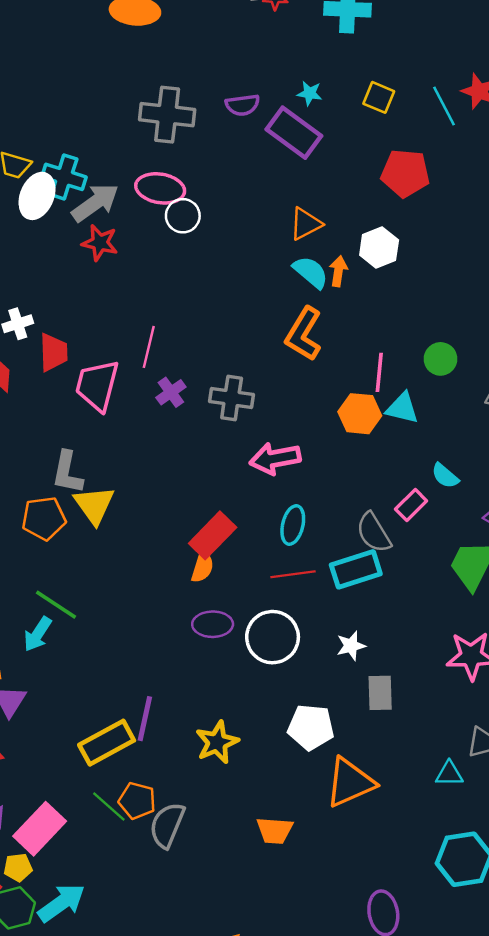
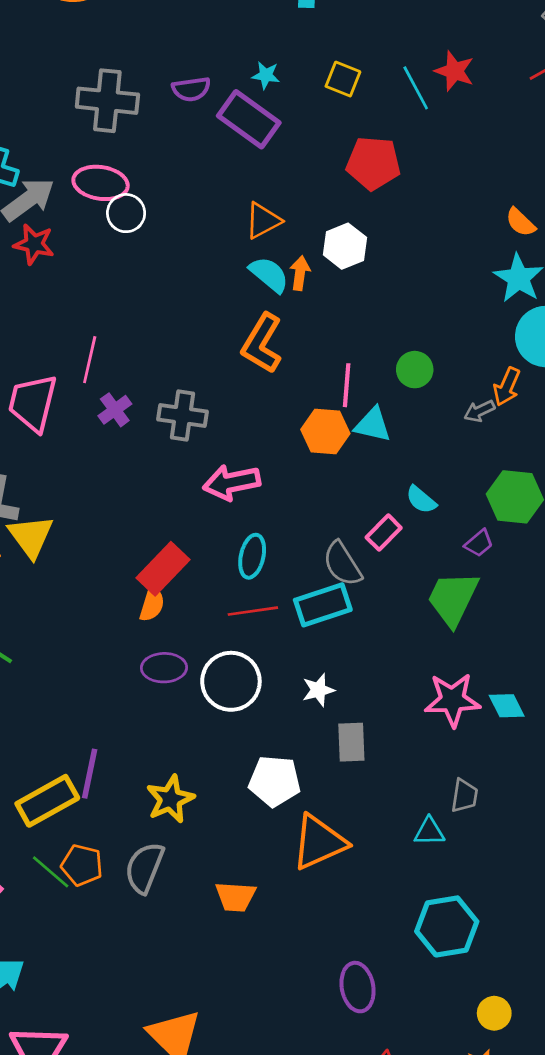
gray semicircle: (167, 825) -> (145, 868), moved

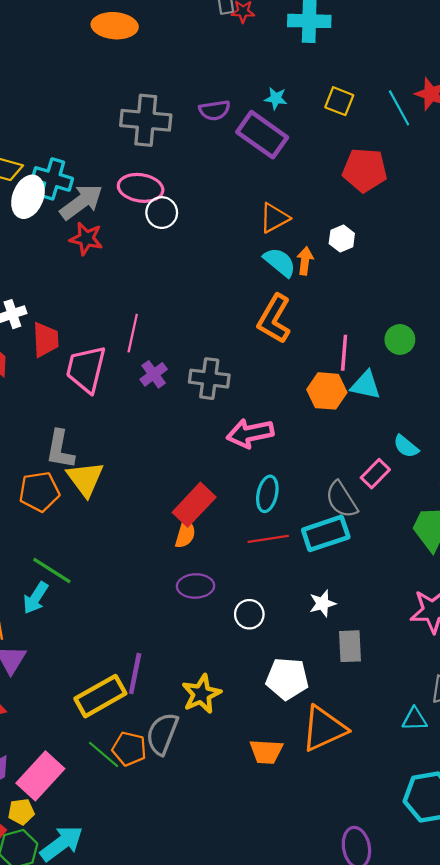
white hexagon: (345, 246) -> (342, 238), size x0.7
white circle: (231, 681) -> (249, 614), moved, size x0.6
gray semicircle: (145, 868) -> (162, 734), moved
orange trapezoid: (236, 897) -> (266, 752), moved

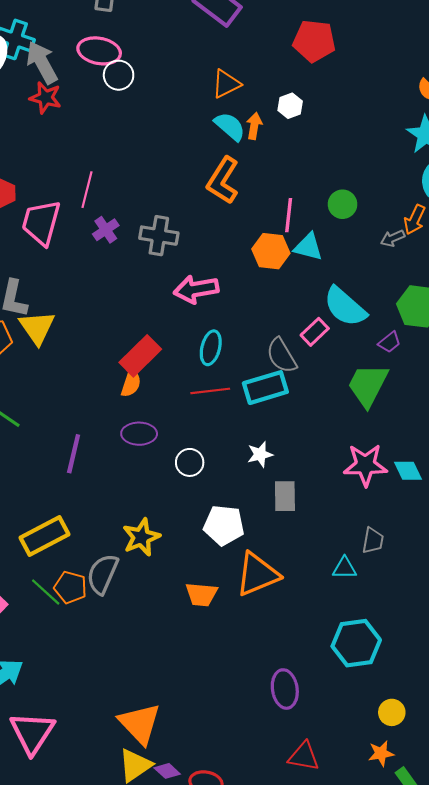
gray arrow: (81, 202) -> (42, 62), turned -84
cyan semicircle: (406, 446) -> (345, 307), size x1.8
purple line: (135, 673) -> (74, 454), moved

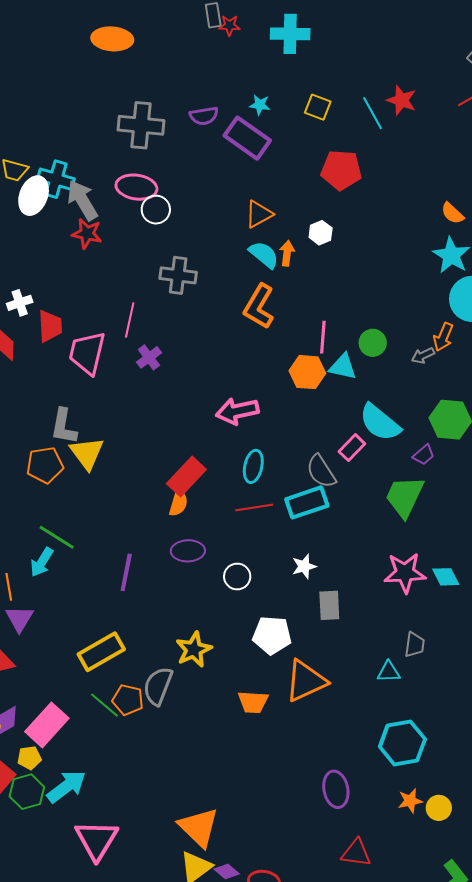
green circle: (343, 204) -> (373, 343), moved
gray cross: (159, 236) -> (178, 275), moved
orange star: (381, 753) -> (410, 801), moved

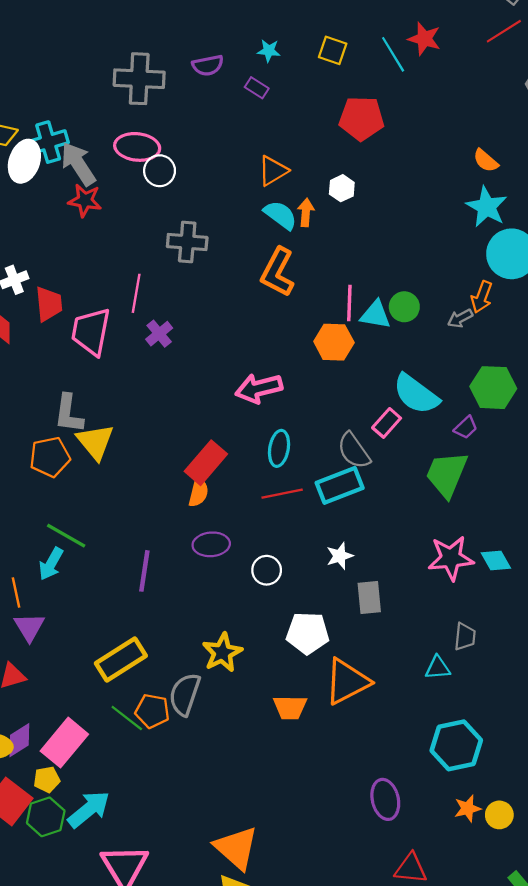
purple rectangle: (247, 138) -> (257, 88), size x0.5
cyan cross: (56, 179) -> (48, 142), turned -30
cyan triangle: (343, 367) -> (375, 315), moved

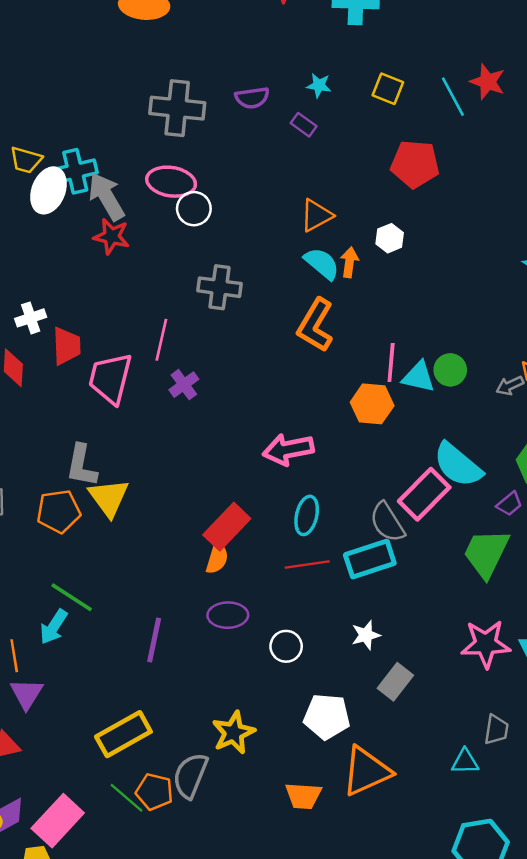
pink rectangle: (387, 423) -> (424, 494), size x1.6
gray rectangle: (369, 597) -> (395, 682), turned 40

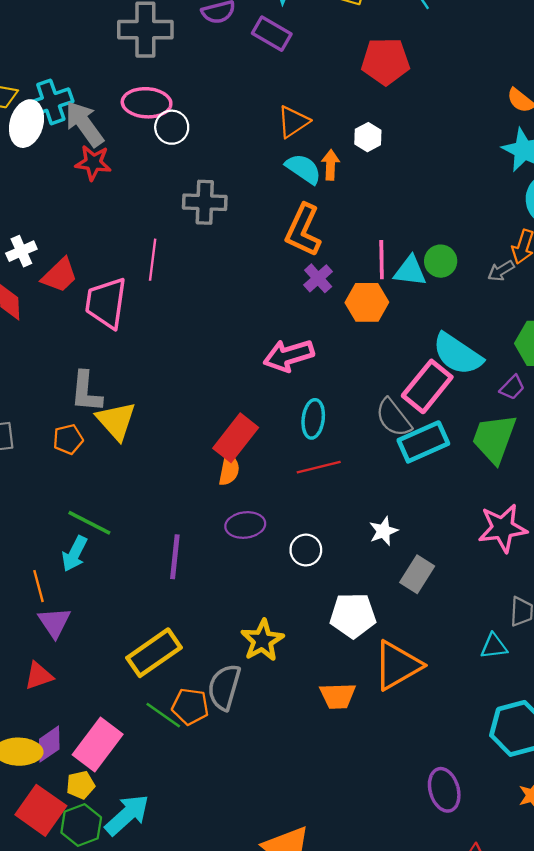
purple rectangle: (304, 125) -> (272, 34), size x1.5
red trapezoid: (66, 346) -> (60, 275), turned 54
purple cross: (184, 385) -> (318, 278), moved
orange pentagon: (59, 511) -> (68, 439), size x0.7
cyan rectangle: (370, 559) -> (423, 442), moved

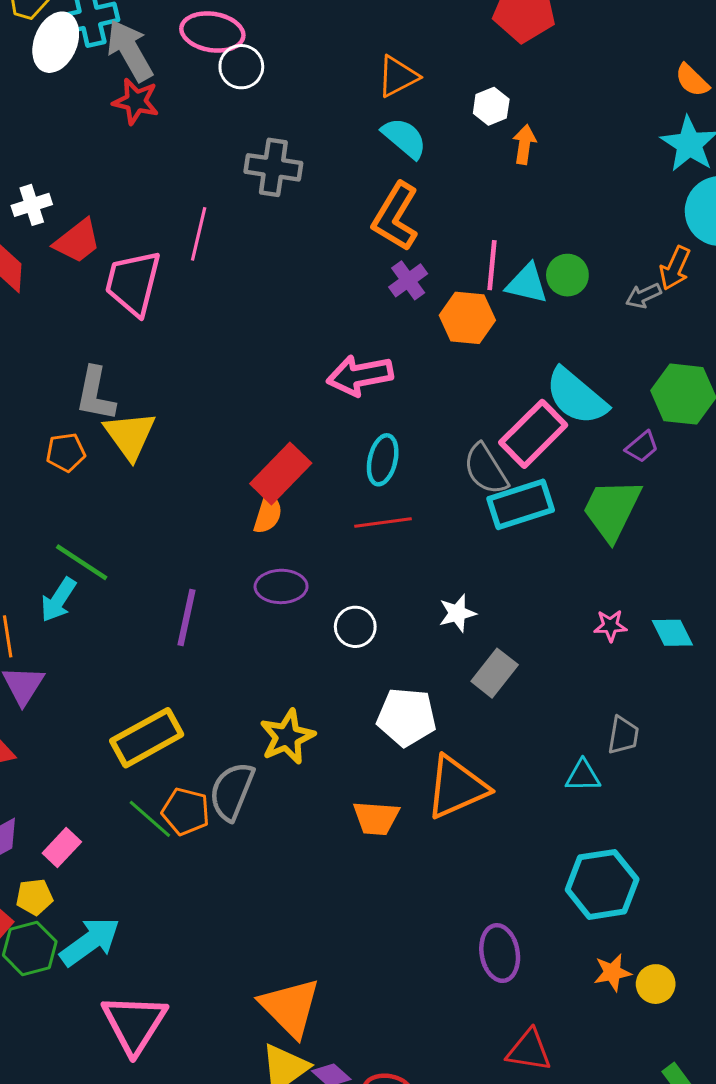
orange arrow: (330, 165) -> (524, 144), moved
pink star: (503, 528) -> (610, 626), size x0.5
pink rectangle: (98, 744) -> (62, 848), size x0.6

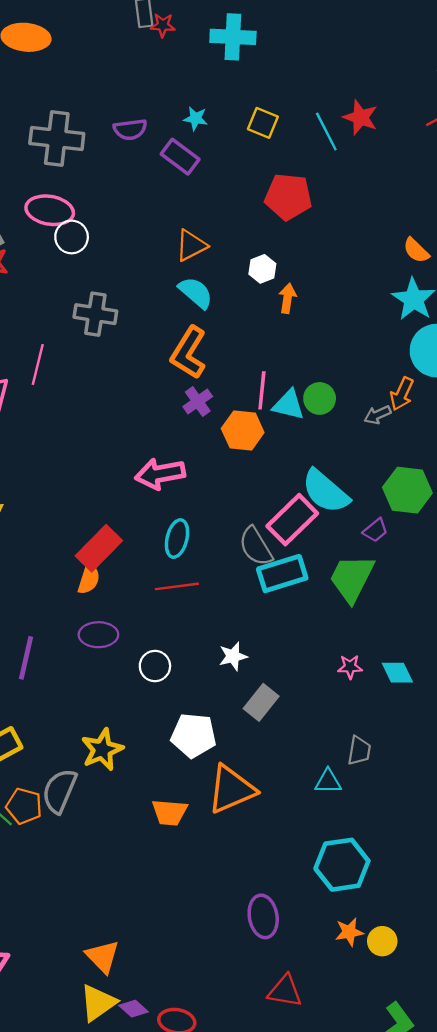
orange triangle: (290, 1007) -> (103, 956), size x0.7

